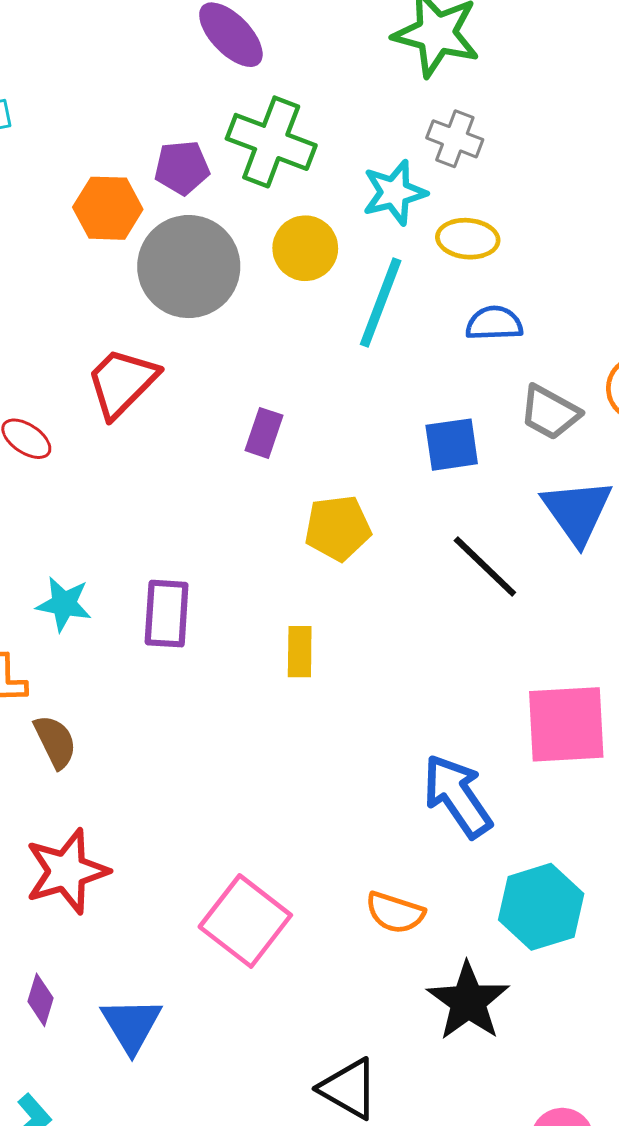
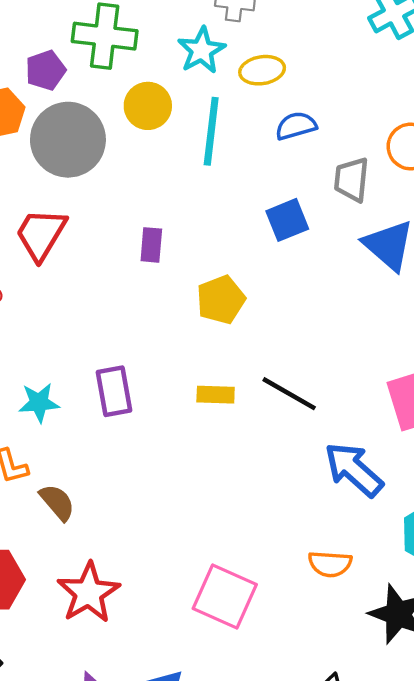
gray trapezoid: (550, 412) -> (352, 180), turned 81
black line: (485, 567) -> (289, 394), moved
yellow rectangle: (300, 652) -> (216, 395), turned -75

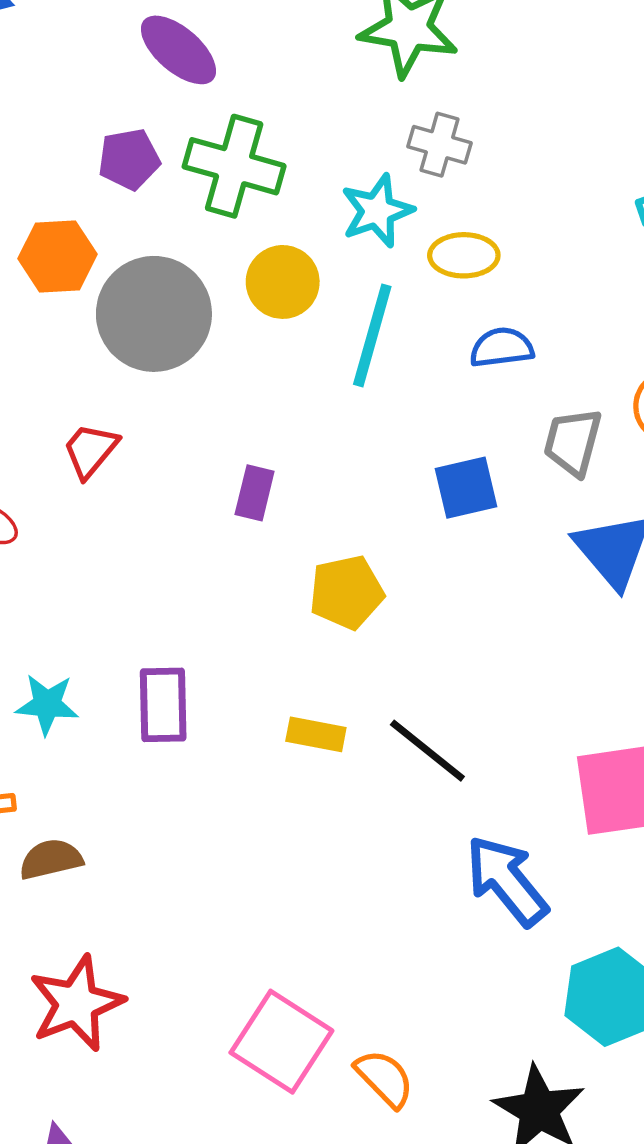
purple pentagon: (46, 70) -> (129, 159), moved
red trapezoid: (41, 234) -> (90, 450), size x0.7
brown semicircle: (57, 502) -> (51, 859), turned -72
orange semicircle: (330, 564) -> (385, 1078), moved, turned -147

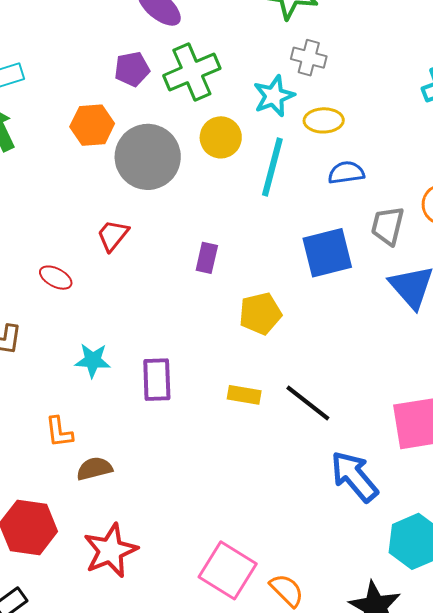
green cross: (234, 166) -> (192, 72), turned -38
blue square: (466, 488) -> (327, 253), size x1.4
cyan star: (47, 704) -> (93, 360), moved

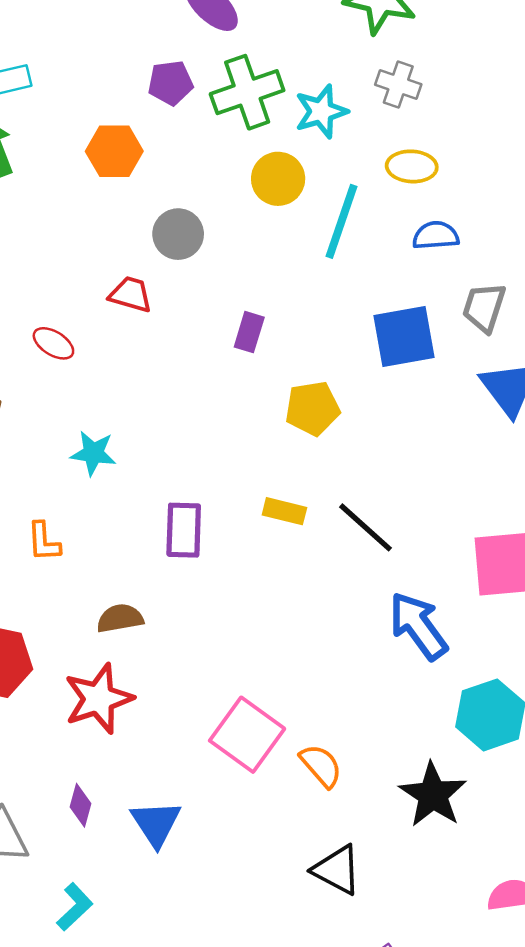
cyan star: (274, 96) -> (321, 111), moved
gray circle: (148, 157) -> (178, 234), moved, size x0.6
red trapezoid: (113, 235) -> (131, 294), turned 63
purple rectangle: (157, 380) -> (184, 530), moved
brown semicircle: (94, 469) -> (120, 618), moved

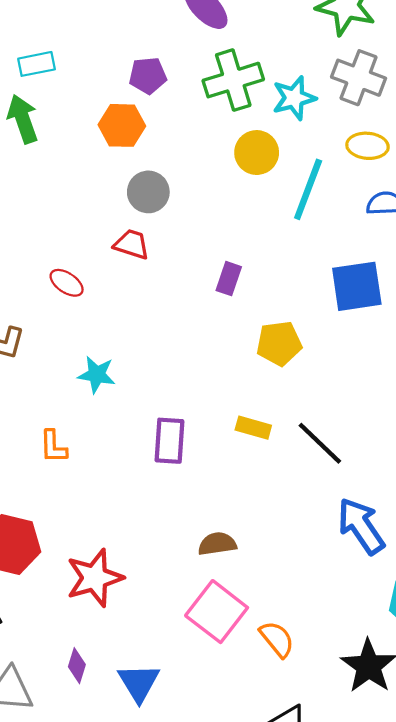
purple pentagon: (170, 83) -> (148, 76), moved
gray cross: (398, 85) -> (359, 78), size x1.4
gray circle: (178, 234) -> (148, 192), moved
brown semicircle: (120, 618) -> (217, 544), moved

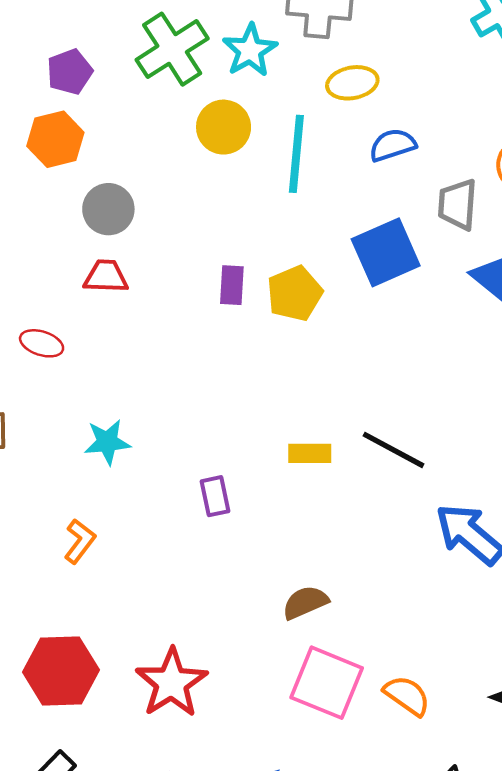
yellow pentagon: (279, 343) -> (295, 293), moved
purple rectangle: (169, 441) -> (215, 496), size x0.7
orange L-shape: (53, 447) -> (80, 541), turned -126

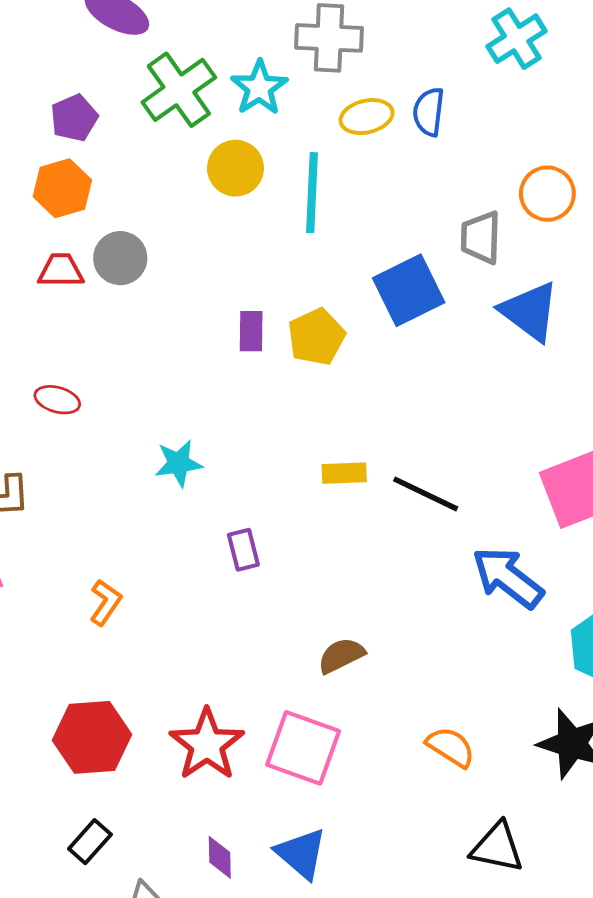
blue semicircle: (393, 145) -> (429, 112), moved, turned -63
red trapezoid: (106, 276) -> (61, 271), moved
cyan star: (107, 442) -> (178, 463), moved
yellow rectangle: (310, 453) -> (344, 473), moved
pink square: (327, 683) -> (303, 748), moved

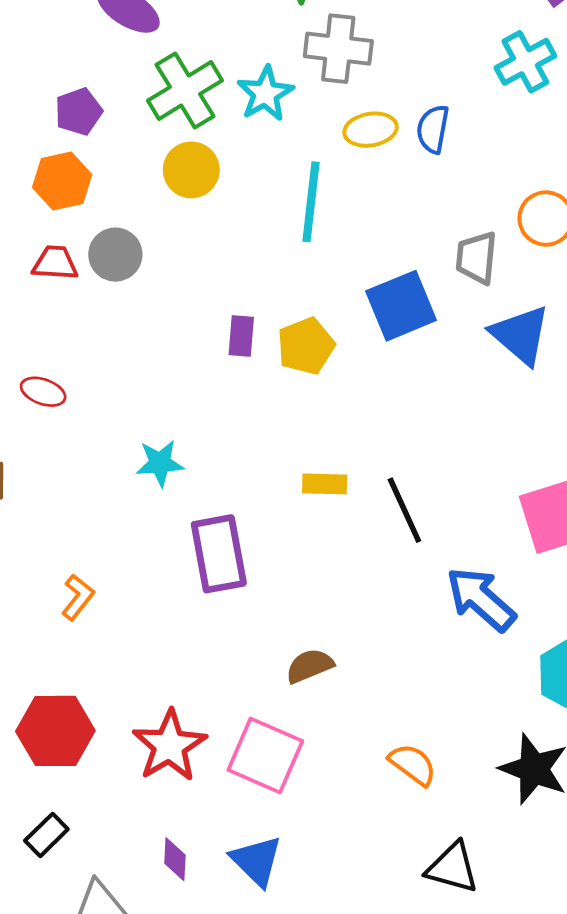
yellow circle: (235, 168) -> (191, 170), moved
black line: (426, 494) -> (404, 510), turned 36
purple rectangle: (243, 550) -> (219, 554), size x1.8

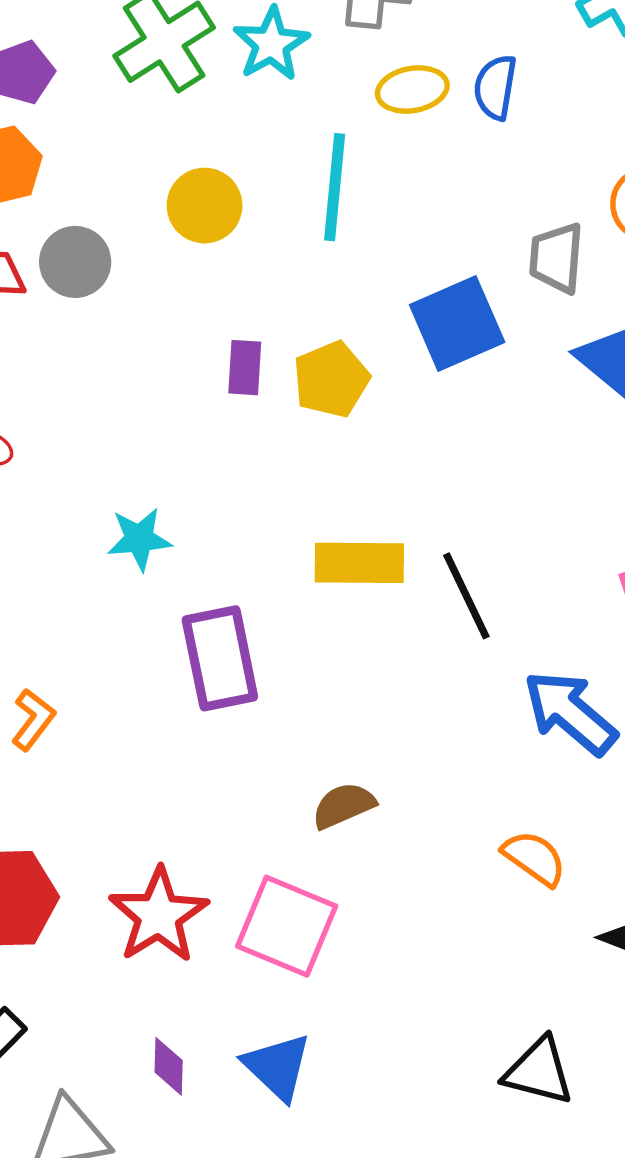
yellow circle: (191, 170) -> (205, 206), moved
yellow rectangle: (325, 484) -> (359, 563), size x1.5
orange semicircle: (413, 764) -> (534, 858), moved

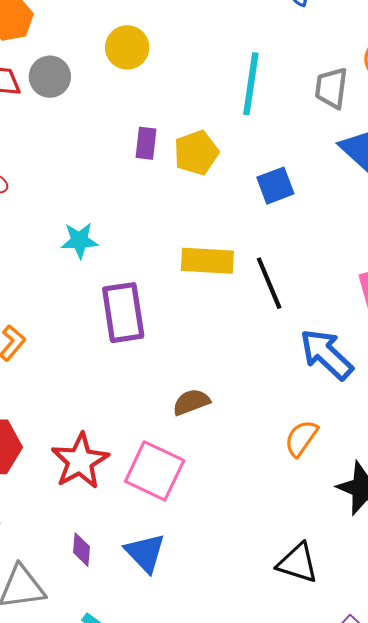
cyan line: (335, 187) -> (251, 84), moved
blue square: (457, 323) -> (275, 186), moved, size x0.7
orange semicircle: (534, 858) -> (301, 438), turned -93

